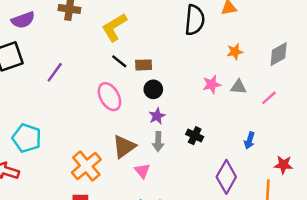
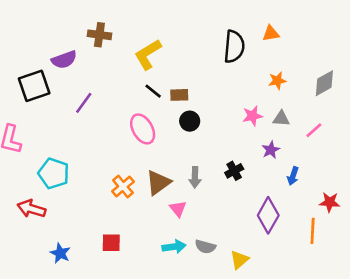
purple semicircle: (23, 20) -> (64, 60), moved
purple star: (157, 116) -> (271, 150), moved
black cross: (195, 136) -> (234, 171), turned 35
orange cross: (86, 166) -> (123, 187), moved, size x0.7

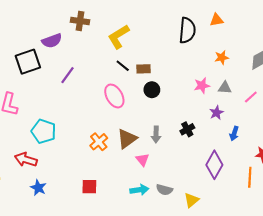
blue star: (60, 253) -> (38, 188), moved

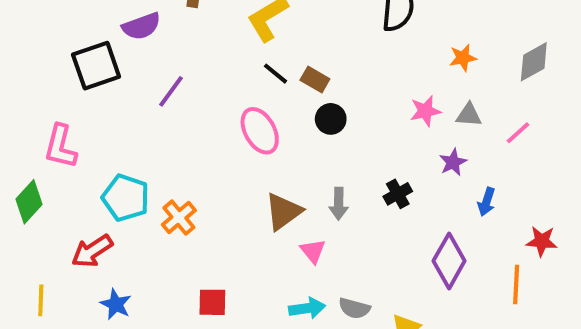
brown rectangle: (144, 69) -> (315, 79), turned 32
orange cross: (99, 142) -> (179, 218), moved
red arrow: (26, 160) -> (92, 251), turned -50

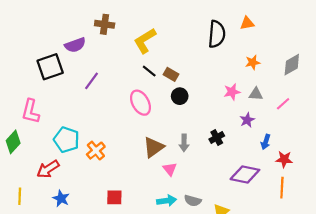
red star: (542, 241) -> (284, 159), moved
purple diamond: (449, 261) -> (245, 175), turned 72

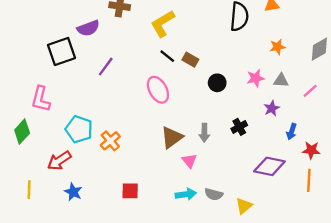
black circle: (180, 96) -> (217, 83), moved

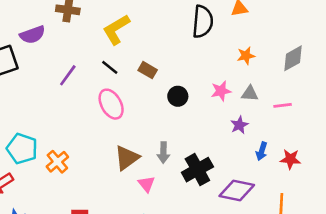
black line: (167, 56) -> (110, 67), moved
purple line: (106, 67) -> (68, 75), moved
pink line: (310, 91) -> (283, 105), turned 35
black cross: (239, 127) -> (197, 170), moved, size x1.6
red star: (311, 150) -> (290, 159), moved

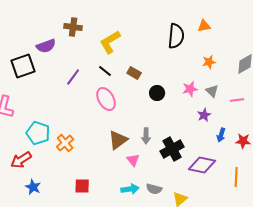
gray triangle: (250, 94) -> (212, 91), turned 40

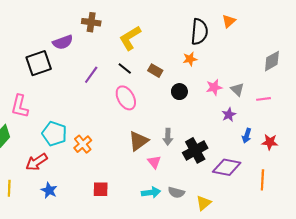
orange triangle: (204, 26) -> (229, 21), turned -32
orange star: (209, 62) -> (190, 59), moved

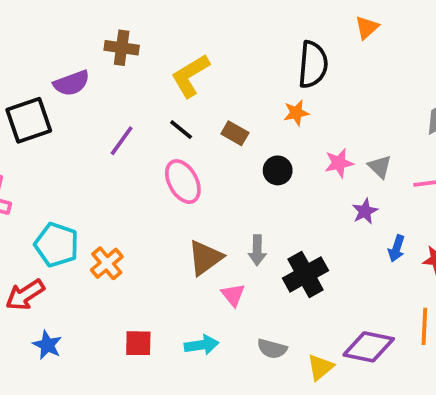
orange triangle: (229, 21) -> (367, 27), moved
purple diamond: (227, 167) -> (369, 347), moved
cyan arrow: (151, 192) -> (201, 345), moved

